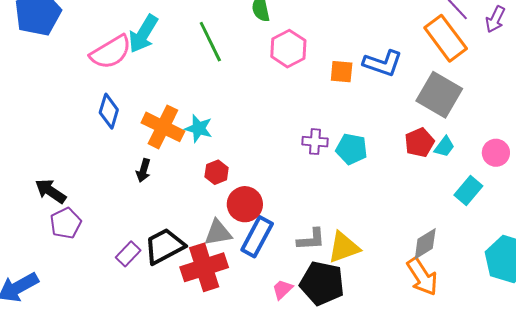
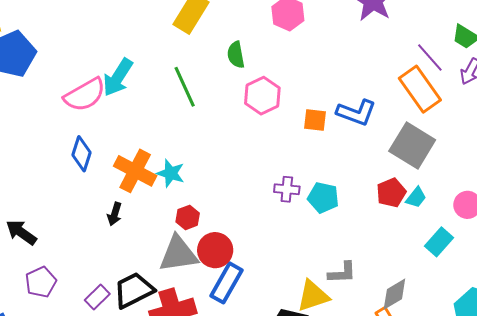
purple pentagon: (66, 223) -> (41, 282), moved
gray triangle: (218, 233) -> (178, 254), moved, size x1.4
gray L-shape: (311, 239) -> (342, 273), moved

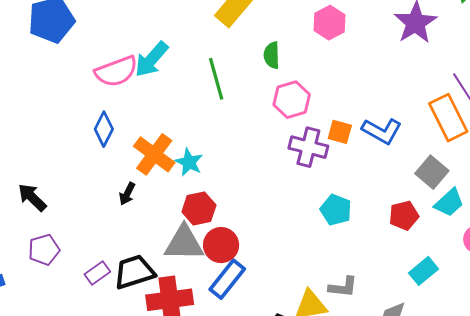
gray square: (412, 146) -> (432, 172), size x0.7
purple cross: (287, 189) -> (308, 147), moved, size x1.5
cyan trapezoid: (416, 197) -> (449, 203), moved, size x1.4
red hexagon: (188, 217) -> (199, 208), size x1.4
cyan rectangle: (439, 242) -> (423, 271), moved

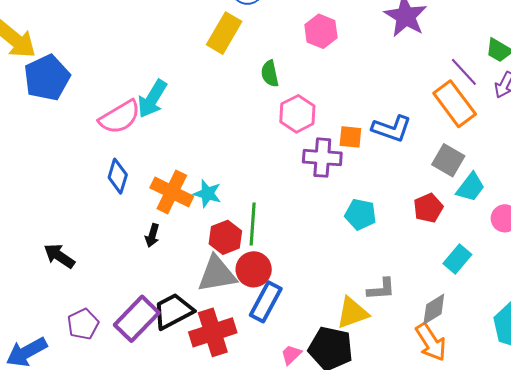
green line: (216, 79) -> (253, 224), moved, turned 30
purple pentagon: (44, 250) -> (83, 324), moved
purple rectangle: (97, 273) -> (137, 319), size x1.8

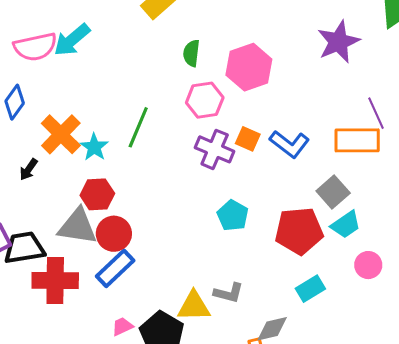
pink hexagon: (321, 31) -> (249, 67), moved, size x1.4
orange rectangle: (455, 104) -> (357, 140), turned -72
red pentagon: (428, 208) -> (299, 231), size x1.6
green line: (253, 224) -> (138, 127), moved

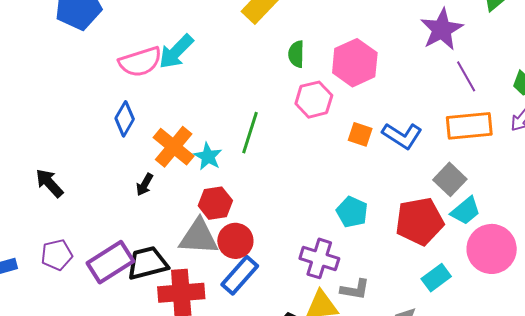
purple line: (376, 113) -> (466, 76), moved
purple cross: (215, 149) -> (319, 258), moved
pink circle: (368, 265) -> (492, 249), size x1.8

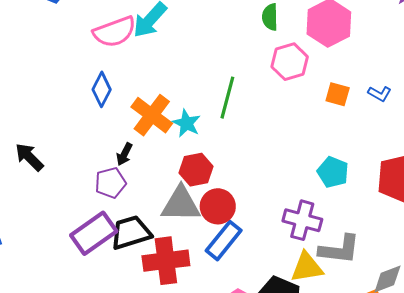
blue L-shape: (402, 136) -> (380, 94), size x0.6
purple pentagon: (57, 255) -> (110, 183), moved
gray L-shape: (355, 289) -> (339, 249), size x1.4

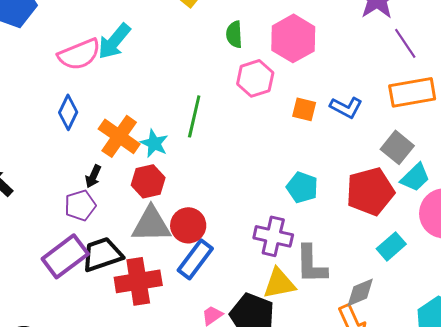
blue L-shape: (380, 94) -> (346, 107), size x1.4
red hexagon: (196, 170) -> (148, 181), moved
gray L-shape: (339, 249) -> (311, 264), turned 84

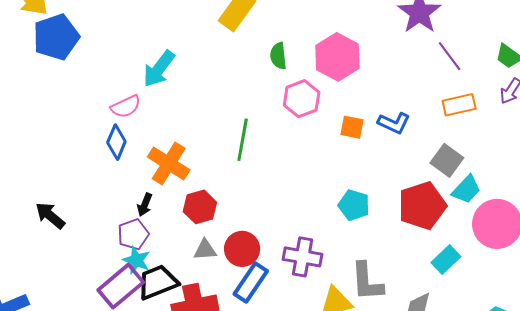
pink semicircle: (79, 54) -> (126, 107), moved, size x0.7
orange rectangle: (412, 92) -> (459, 105), size x0.7
cyan star: (154, 143) -> (137, 260), moved
gray triangle: (151, 224) -> (205, 250), size x0.6
purple cross: (273, 236) -> (303, 257), moved

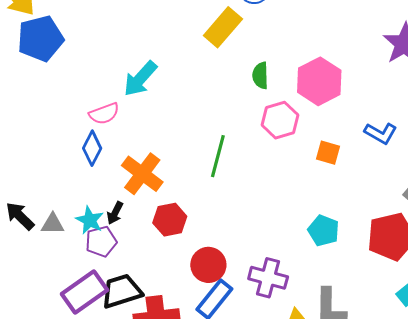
blue L-shape: (394, 123) -> (381, 133), moved
gray triangle: (205, 250) -> (53, 224), moved
cyan star: (137, 260) -> (90, 220), moved

